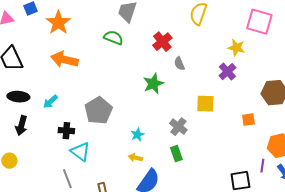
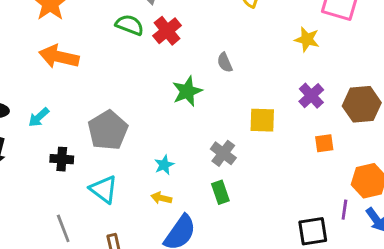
red cross: (162, 42) -> (167, 31), moved
purple cross: (227, 72) -> (311, 96), moved
cyan triangle: (80, 152) -> (104, 189), moved

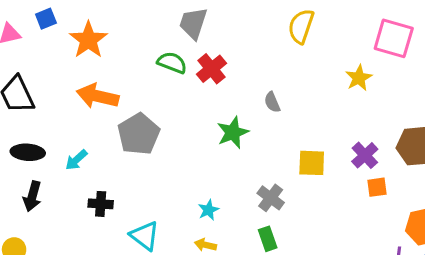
yellow star: (307, 39) -> (359, 78), turned 30
purple cross: (311, 96) -> (365, 155), moved
gray pentagon: (108, 130) -> (139, 134), moved

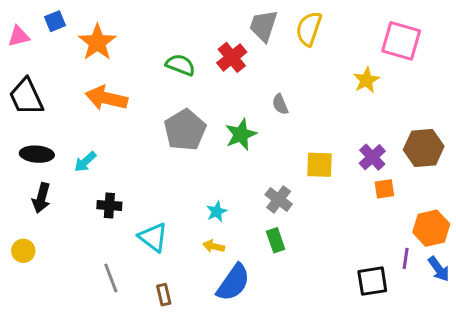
gray trapezoid: (193, 23) -> (264, 26), moved
red cross: (211, 69) -> (232, 57), moved
gray pentagon: (139, 134) -> (185, 130), moved

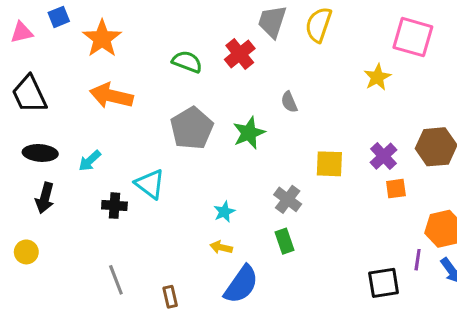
cyan triangle: (153, 237) -> (150, 184), moved

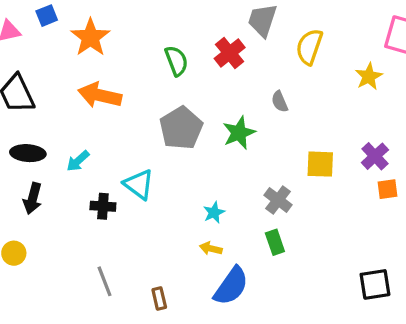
yellow semicircle: (319, 25) -> (309, 47), moved
green semicircle: (187, 62) -> (176, 61), turned 48

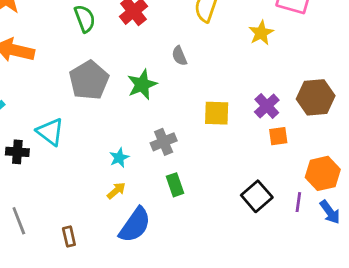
gray cross: (278, 200) -> (164, 142), moved, turned 30
yellow arrow: (211, 248) -> (116, 191), turned 126
black square: (375, 284) -> (257, 196), moved, turned -32

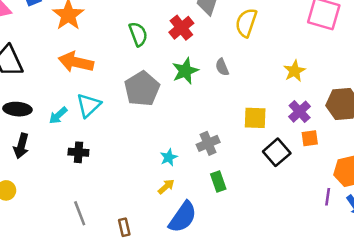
yellow star: (261, 33) -> (295, 71), moved
green star: (142, 85) -> (185, 71), moved
cyan triangle: (50, 132) -> (89, 105), moved, turned 40
black square: (257, 196) -> (277, 152), moved

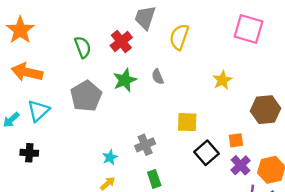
purple cross: (300, 112) -> (241, 165), moved

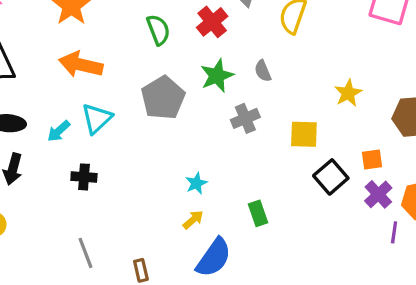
yellow star: (222, 80) -> (348, 93), moved
gray cross: (145, 145) -> (245, 118), moved

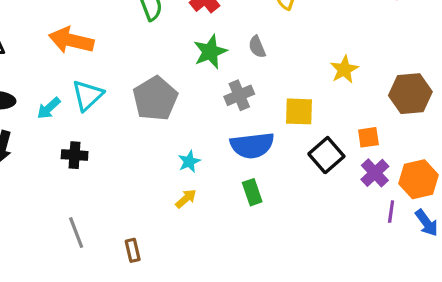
gray pentagon: (163, 98) -> (155, 99), moved
blue semicircle: (214, 258) -> (252, 145), moved, turned 48

